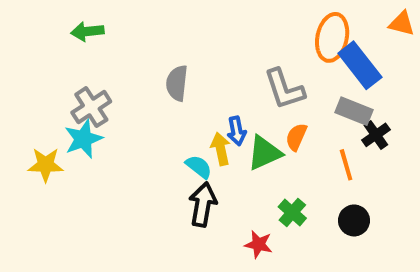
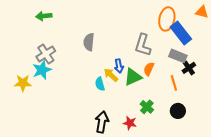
gray L-shape: (284, 89) -> (143, 45), turned 35
yellow arrow: (221, 149) -> (111, 75), turned -35
cyan semicircle: (199, 167) -> (100, 84), turned -144
black arrow: (203, 205) -> (102, 122), moved

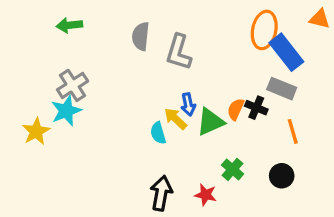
gray semicircle: (89, 42) -> (141, 36), moved
gray L-shape: (143, 45) -> (179, 52), moved
black cross: (189, 68) -> (256, 108), moved, turned -32
yellow star: (23, 83) -> (36, 131), turned -30
orange line: (174, 83) -> (293, 131), moved

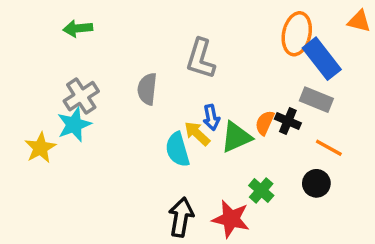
gray semicircle: (141, 36) -> (147, 89), moved
orange line: (293, 131) -> (329, 148), turned -45
cyan semicircle: (158, 133) -> (177, 150), size x1.4
black circle: (282, 176) -> (316, 183), moved
red star: (206, 195) -> (231, 219), size x1.5

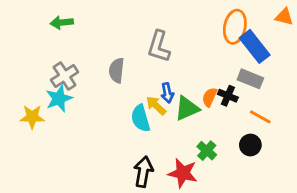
yellow star: (40, 148) -> (32, 117), turned 30

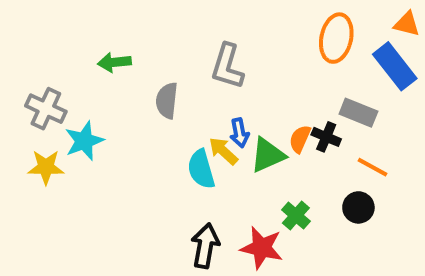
green arrow: (62, 23) -> (114, 62), moved
blue rectangle: (255, 46) -> (395, 66), moved
gray cross: (65, 76) -> (46, 109), moved, turned -32

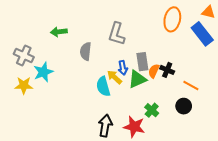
gray rectangle: (358, 113) -> (142, 62), moved, turned 60

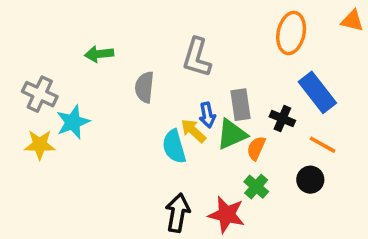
blue rectangle: (202, 34) -> (317, 92), moved
orange semicircle: (154, 71) -> (256, 148), moved

